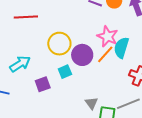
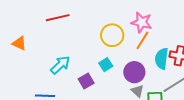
yellow circle: (59, 44) -> (112, 35), moved
cyan semicircle: (121, 48) -> (162, 59), moved
purple circle: (82, 55) -> (134, 72), moved

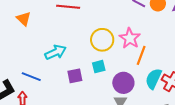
pink star: (142, 22) -> (130, 38), moved
yellow circle: (112, 35) -> (102, 40), moved
orange line: (142, 40) -> (141, 55), turned -30

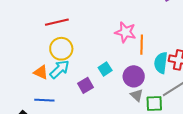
orange triangle: (24, 19) -> (41, 72), moved
yellow circle: (102, 40) -> (61, 49), moved

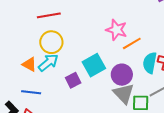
orange line: (142, 45) -> (132, 43), turned 54
cyan square: (105, 69) -> (94, 65), size x1.6
gray triangle: (137, 95) -> (124, 93), size x1.6

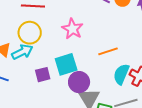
pink star: (116, 30) -> (72, 29), moved
purple circle: (122, 75) -> (79, 82), moved

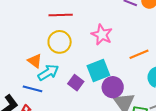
cyan arrow: (22, 52) -> (48, 72), moved
purple square: (43, 75) -> (76, 83), turned -35

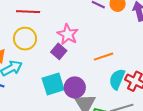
cyan square: (98, 71) -> (53, 84), moved
purple square: (76, 83) -> (59, 51), moved

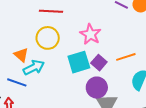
purple square: (59, 51) -> (99, 63), moved
cyan square: (53, 84) -> (79, 62), moved

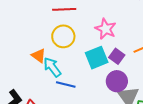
cyan arrow: (34, 67) -> (52, 67), turned -95
blue line: (17, 82) -> (66, 85), moved

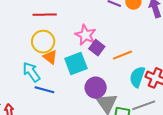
orange triangle: (39, 56) -> (50, 57), moved
purple square: (117, 56) -> (97, 48), moved

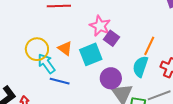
yellow circle: (43, 42) -> (37, 49), moved
orange line: (122, 55) -> (149, 46), moved, turned -42
cyan semicircle: (137, 77) -> (140, 67), moved

